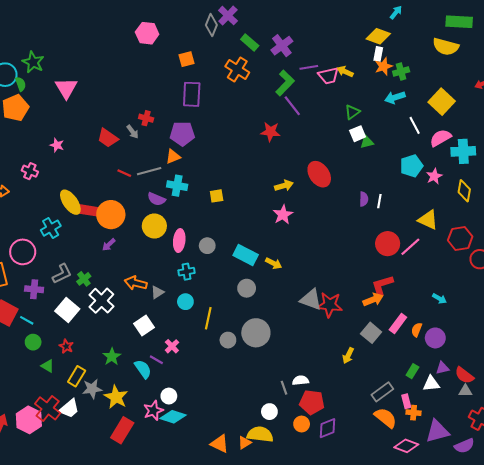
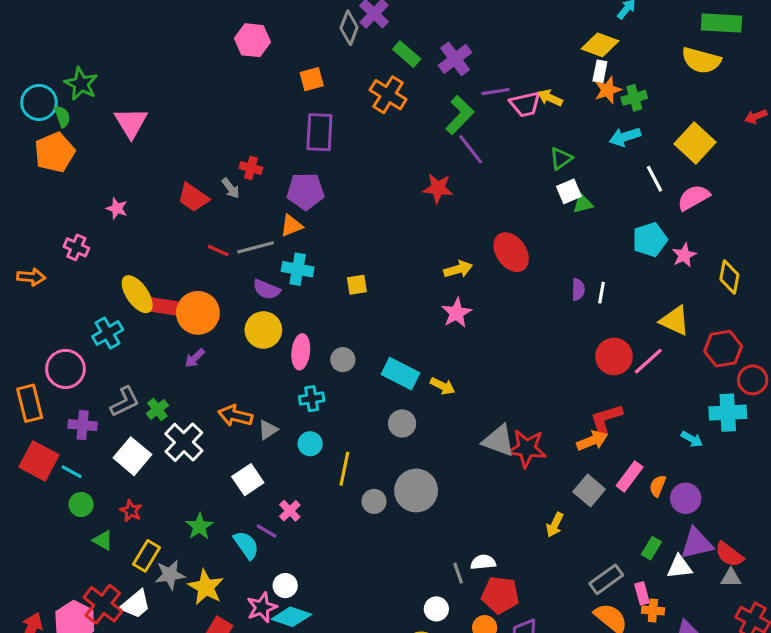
cyan cross: (463, 151) -> (728, 413), moved
purple triangle: (443, 368) -> (697, 543), size x1.6

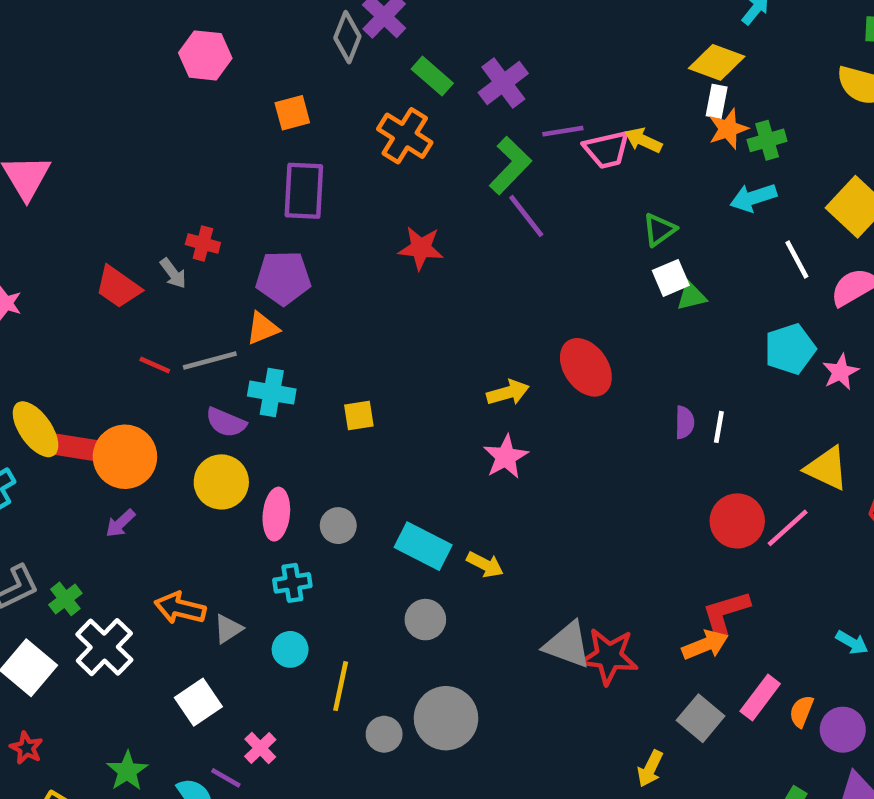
red star: (438, 188) -> (421, 248), moved

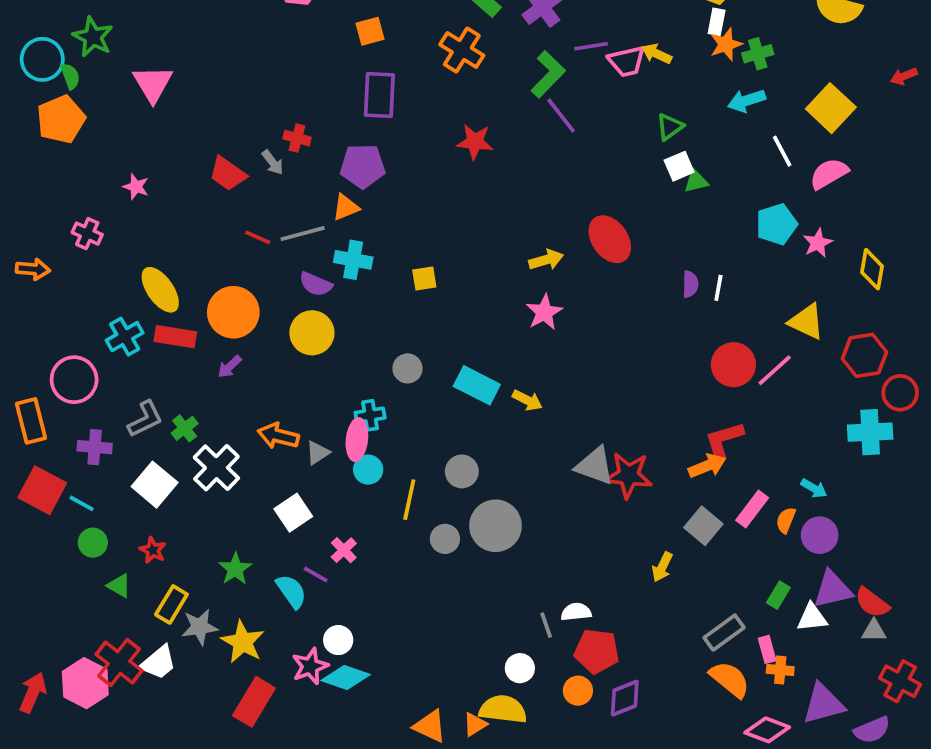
red rectangle: (77, 448) -> (175, 337), moved
pink ellipse: (276, 514) -> (357, 440), moved
gray circle: (425, 620) -> (462, 471), moved
cyan arrow: (852, 643) -> (814, 488), moved

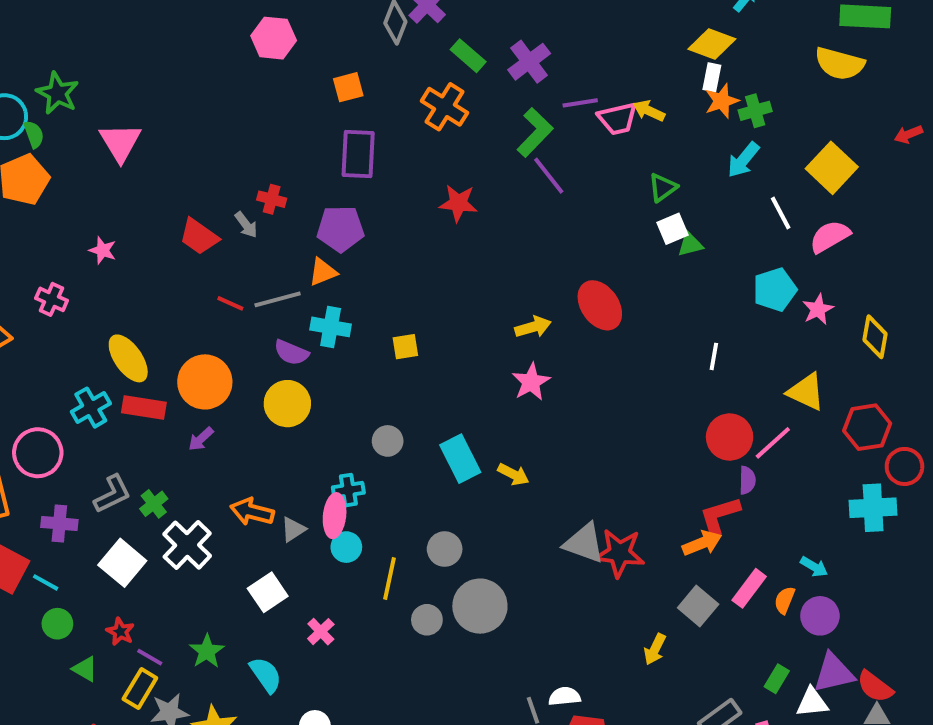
cyan arrow: (747, 101) -> (743, 160), turned -33
purple semicircle: (690, 284) -> (747, 480), moved
cyan rectangle: (477, 385) -> (460, 459), turned 36
purple line: (316, 574) -> (150, 657), moved

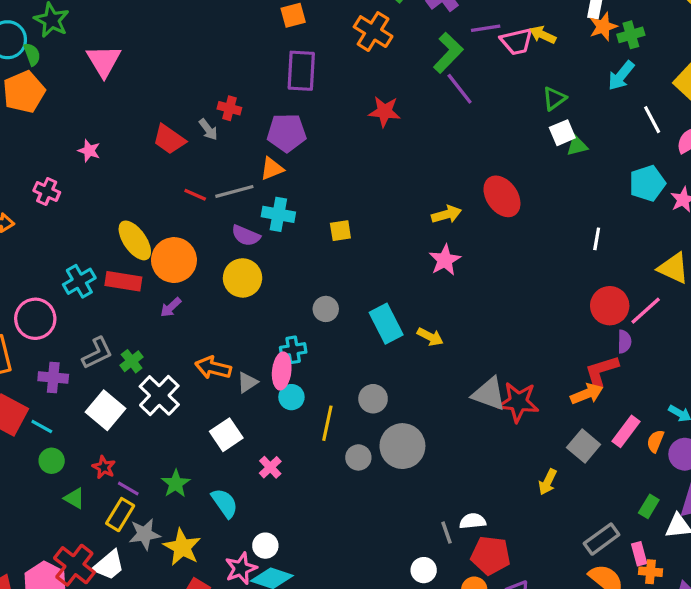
yellow ellipse: (128, 358) -> (135, 240), moved

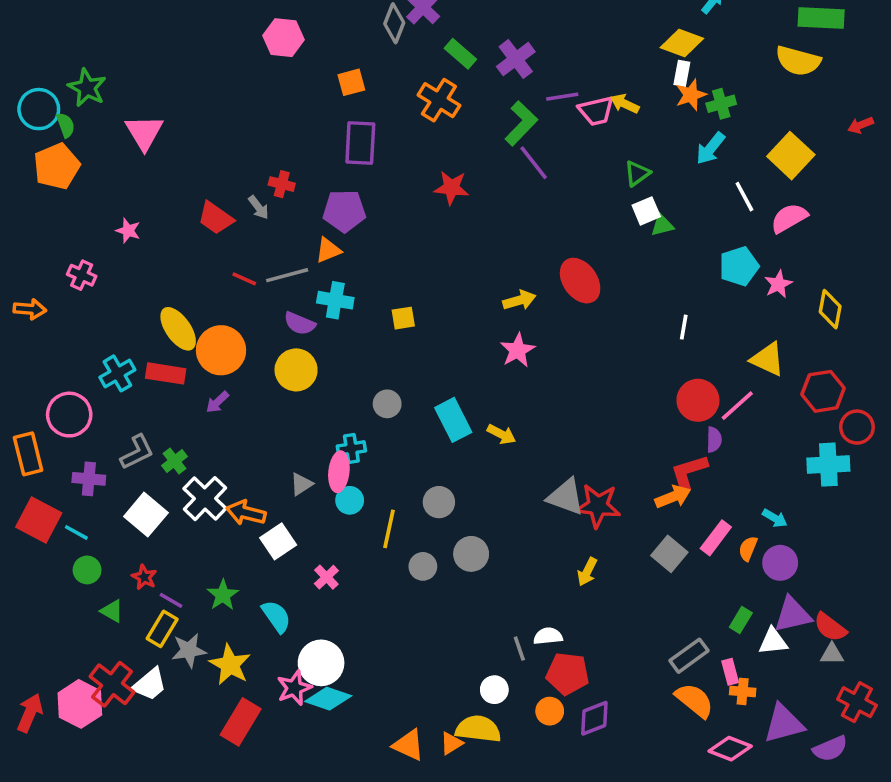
orange arrow: (213, 368) -> (246, 513), moved
gray circle: (402, 446) -> (471, 554), size x0.7
yellow arrow: (548, 482) -> (587, 572), moved
white circle: (265, 546) -> (321, 663), size x1.6

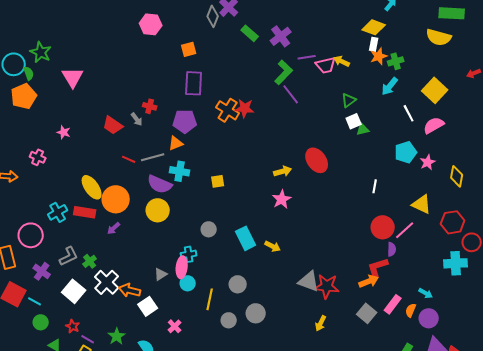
orange cross: (439, 100) -> (228, 110), moved
purple semicircle: (300, 323) -> (160, 184), size x1.4
purple cross: (89, 479) -> (42, 271), turned 30

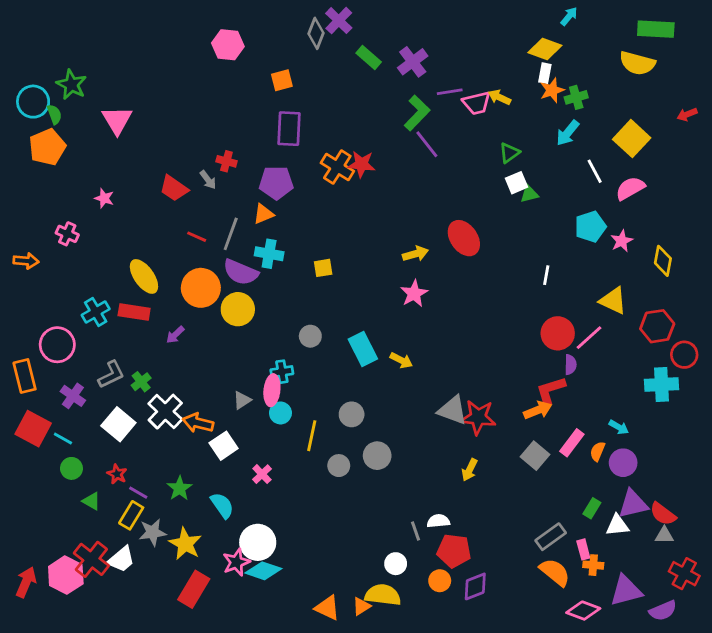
gray line: (153, 157) -> (231, 234), turned -55
orange circle: (116, 199) -> (201, 288), moved

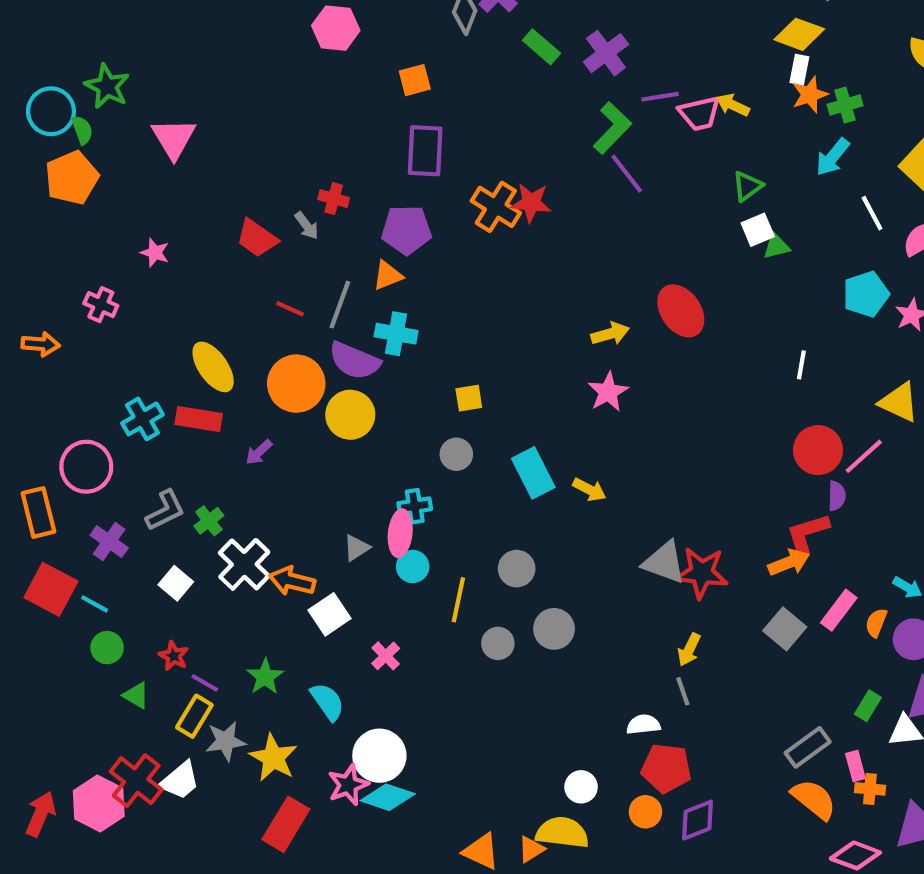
yellow square: (323, 268) -> (469, 398), moved
white square: (118, 424) -> (176, 583), size x0.7
gray line: (416, 531) -> (683, 691), moved

